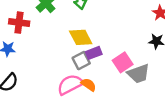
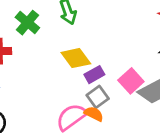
gray square: (81, 61) -> (98, 97), moved

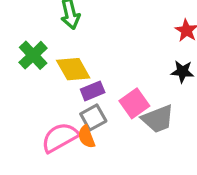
green cross: (27, 23) -> (33, 55), moved
orange semicircle: (94, 114) -> (86, 137), turned -144

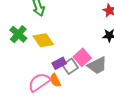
purple rectangle: (93, 91) -> (59, 63), moved
gray square: (93, 118) -> (70, 66), moved

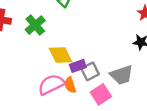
yellow diamond: (43, 40) -> (60, 55), moved
pink square: (82, 57) -> (101, 94), moved

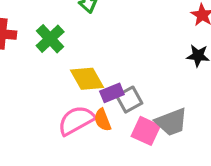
gray trapezoid: (122, 75) -> (171, 122), moved
pink square: (101, 94) -> (146, 131), turned -30

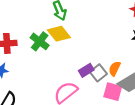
yellow diamond: (87, 79) -> (59, 34), moved
orange semicircle: (103, 120) -> (115, 69), moved, turned 56

